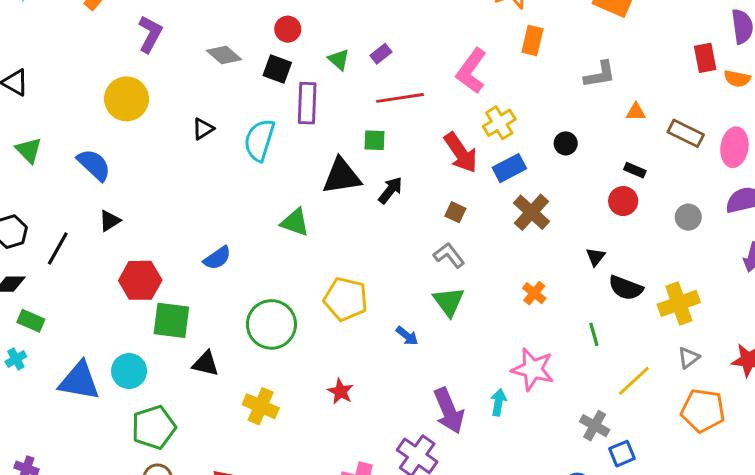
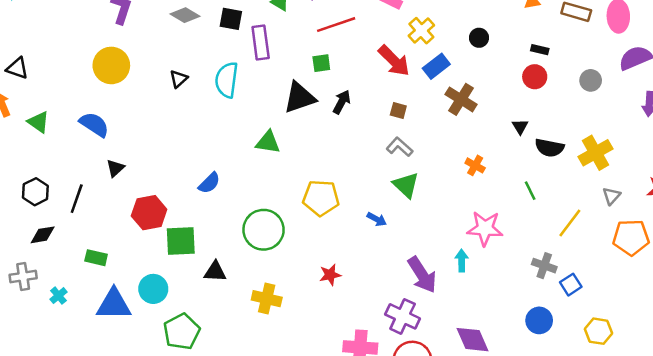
green rectangle: (31, 321) -> (96, 258), moved
red star: (340, 391) -> (330, 275), turned -30

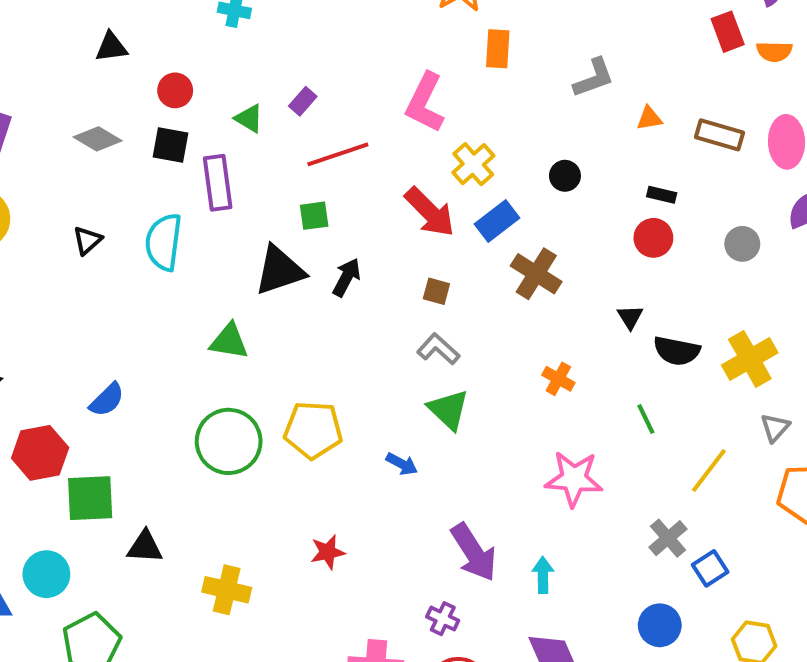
blue semicircle: (209, 183) -> (107, 400), moved
green circle: (264, 230) -> (229, 441), moved
cyan arrow: (462, 261) -> (543, 575), moved
gray cross: (544, 266) -> (668, 538), turned 30
purple cross: (403, 316) -> (443, 619), size x0.6

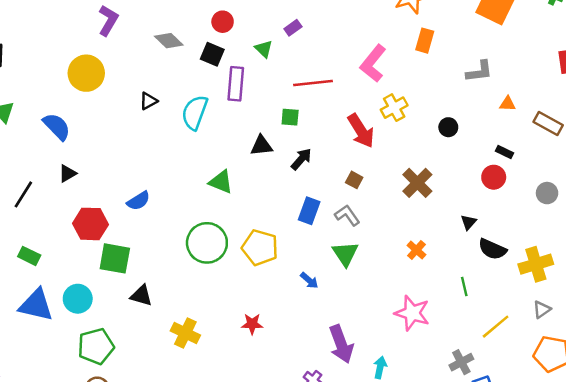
purple rectangle: (303, 101) -> (293, 28), moved
blue rectangle: (497, 221) -> (309, 211), moved, turned -45
black triangle: (280, 270) -> (261, 146), size x0.7

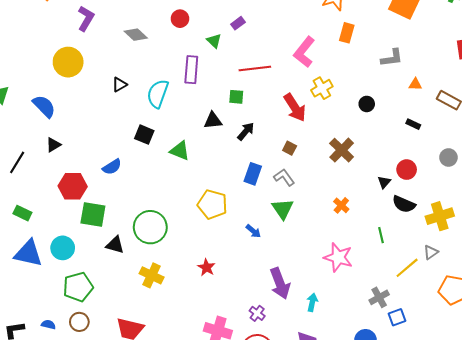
black square: (212, 54) -> (144, 135), moved
red circle: (494, 177) -> (407, 170), moved
green circle: (207, 243) -> (150, 227), moved
gray triangle: (542, 309) -> (431, 252), moved
red star: (252, 324) -> (206, 267), turned 30

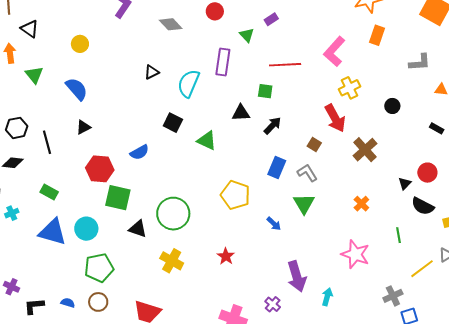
yellow circle: (68, 62) -> (80, 44), moved, size x0.6
red arrow: (295, 108) -> (335, 118), moved
black line: (17, 162) -> (47, 142), turned -50

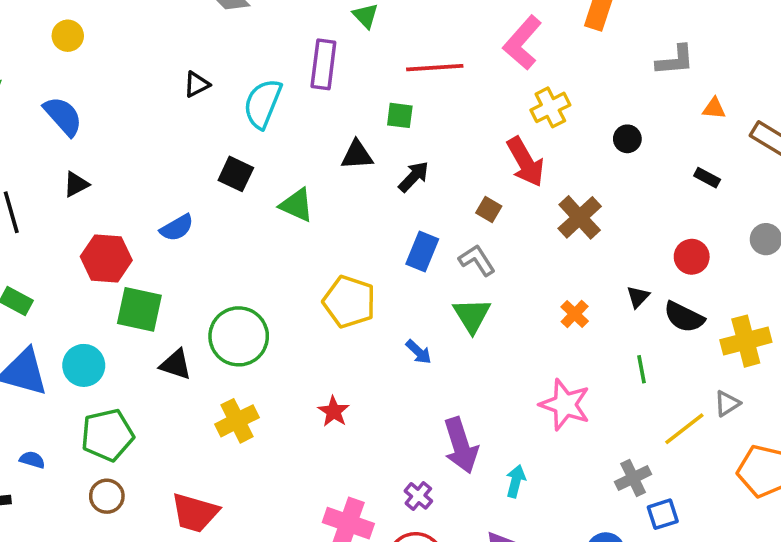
black triangle: (405, 183) -> (638, 297), moved
yellow cross: (172, 261) -> (237, 421), turned 35
blue semicircle: (68, 303) -> (32, 460), moved

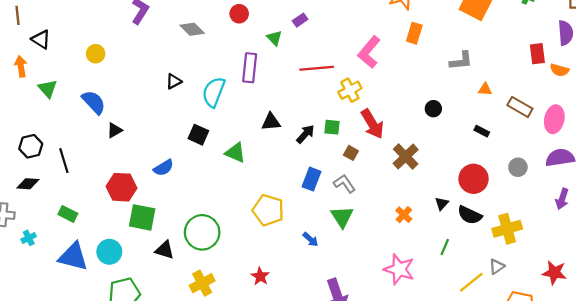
yellow cross: (550, 107) -> (350, 90), moved
green square: (400, 115) -> (332, 127), moved
black triangle: (76, 184) -> (115, 130), moved
red circle: (692, 257) -> (474, 179), size x1.4
green line: (641, 369) -> (445, 247), turned 35

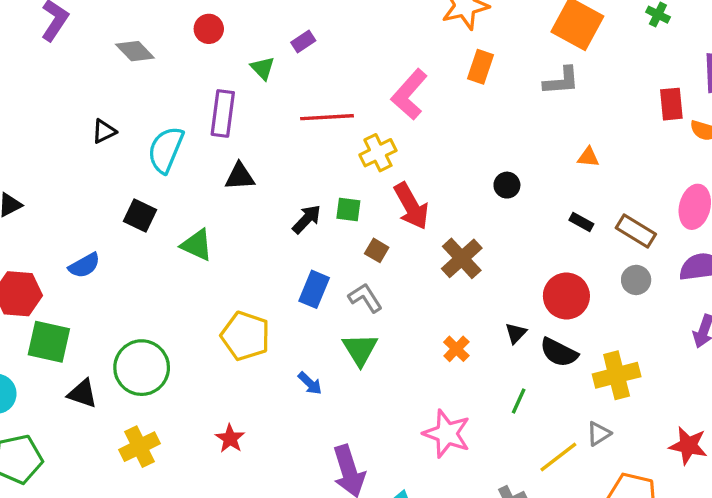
gray L-shape: (461, 61) -> (561, 81), moved
brown rectangle: (520, 107) -> (636, 231), moved
black triangle: (271, 122) -> (240, 176), moved

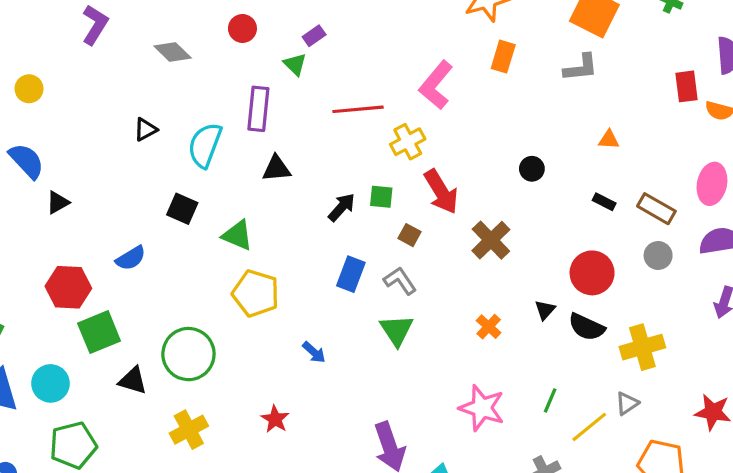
purple rectangle: (303, 41) -> (314, 36), moved
yellow pentagon: (245, 336) -> (256, 293), moved
green square: (49, 342) -> (99, 332), turned -33
blue arrow: (310, 383) -> (314, 352), moved
green line: (519, 401) -> (550, 400), moved

